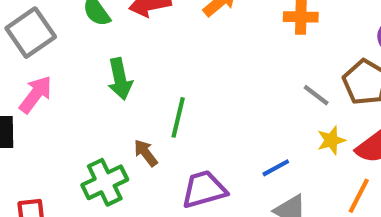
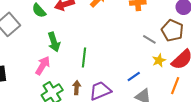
pink arrow: (36, 94) -> (43, 66), moved
brown arrow: (146, 153) -> (77, 88), moved, turned 48

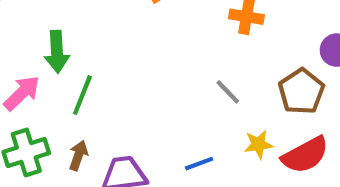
gray line: (149, 39) -> (228, 92), moved
green line: (84, 57) -> (82, 95), moved

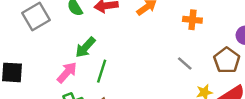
green arrow: (57, 52) -> (85, 47), turned 50

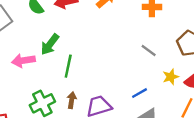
pink arrow: (67, 72) -> (23, 61), moved, turned -135

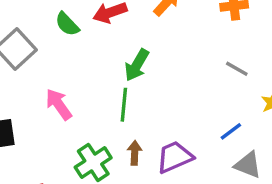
green arrow: (50, 44) -> (137, 65), moved
pink arrow: (23, 61) -> (59, 104), turned 70

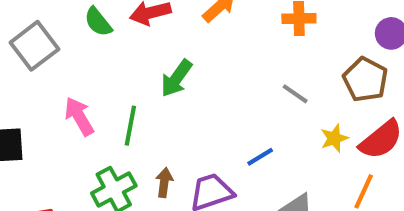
green line: (124, 105) -> (130, 126), moved
blue line: (231, 131) -> (260, 157), moved

